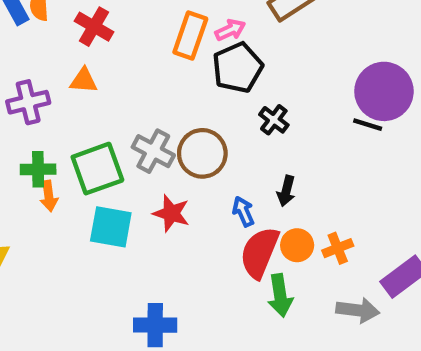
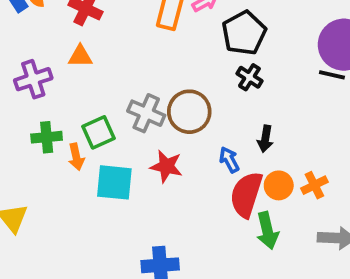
black pentagon: (238, 68) -> (244, 33), moved
green square: (97, 169) -> (99, 132), size x0.7
orange arrow: (49, 196) -> (76, 157), moved

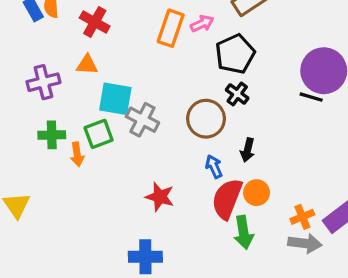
brown circle: (189, 112) -> (206, 119), moved
red star: (166, 166) -> (160, 197), moved
cyan square: (114, 182) -> (115, 99), moved
orange cross: (314, 185) -> (302, 217), moved

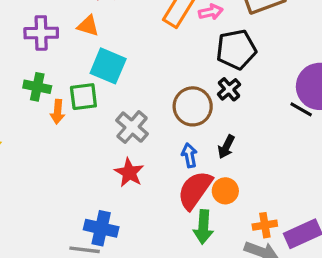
gray cross: (142, 120) -> (132, 127), moved

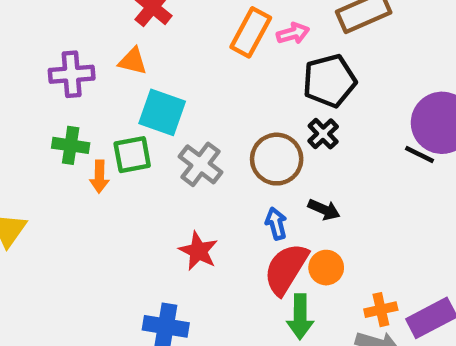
gray cross: (132, 127) -> (200, 164), moved
black arrow: (226, 147) -> (324, 209), turned -90

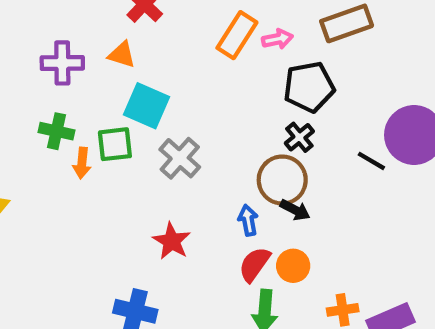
black line: (419, 154) -> (371, 161), moved
brown circle: (277, 159) -> (282, 180), moved
red semicircle: (286, 269) -> (254, 264), size x0.7

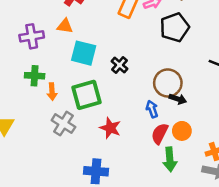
black cross: (299, 137) -> (120, 65), moved
green square: (115, 144) -> (87, 95), moved, size x1.4
gray cross: (180, 158) -> (63, 124), moved

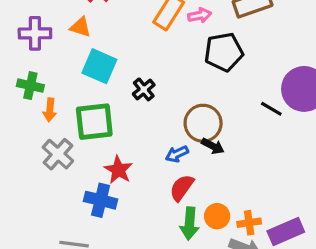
blue arrow: (152, 109) -> (177, 154), turned -105
orange circle: (182, 131) -> (217, 216), moved
blue cross: (96, 171) -> (101, 200), moved

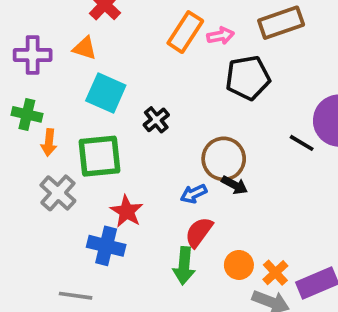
orange cross: (249, 223) -> (275, 273), turned -35
green arrow: (190, 224) -> (184, 266), moved

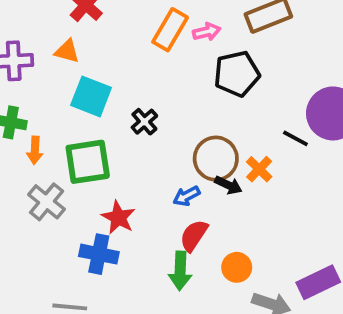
orange cross: (275, 273) -> (259, 169), moved

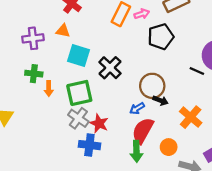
black cross: (144, 122) -> (110, 68), size x1.5
orange cross: (259, 169) -> (191, 117), moved, size x1.5
gray cross: (47, 202) -> (78, 118), moved
red semicircle: (194, 235) -> (143, 131), size x1.4

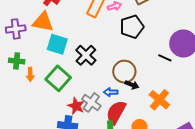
orange triangle: (63, 31) -> (43, 22), size x1.6
green square: (79, 93) -> (58, 78), turned -35
blue arrow: (137, 108) -> (111, 92), turned 32
gray cross: (78, 118) -> (91, 102), moved

